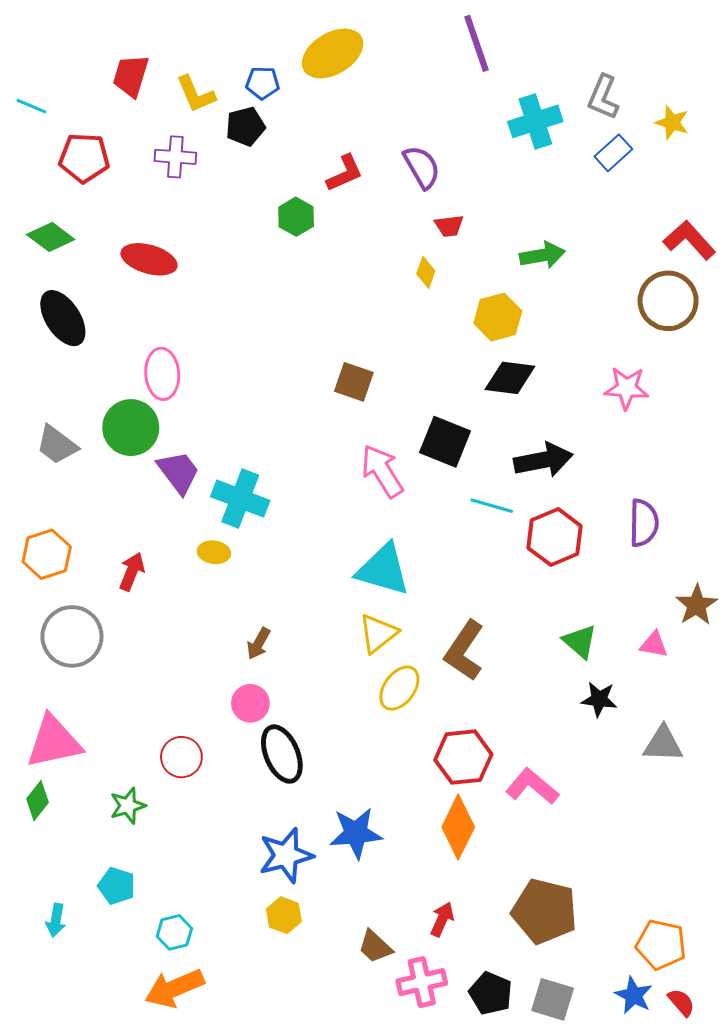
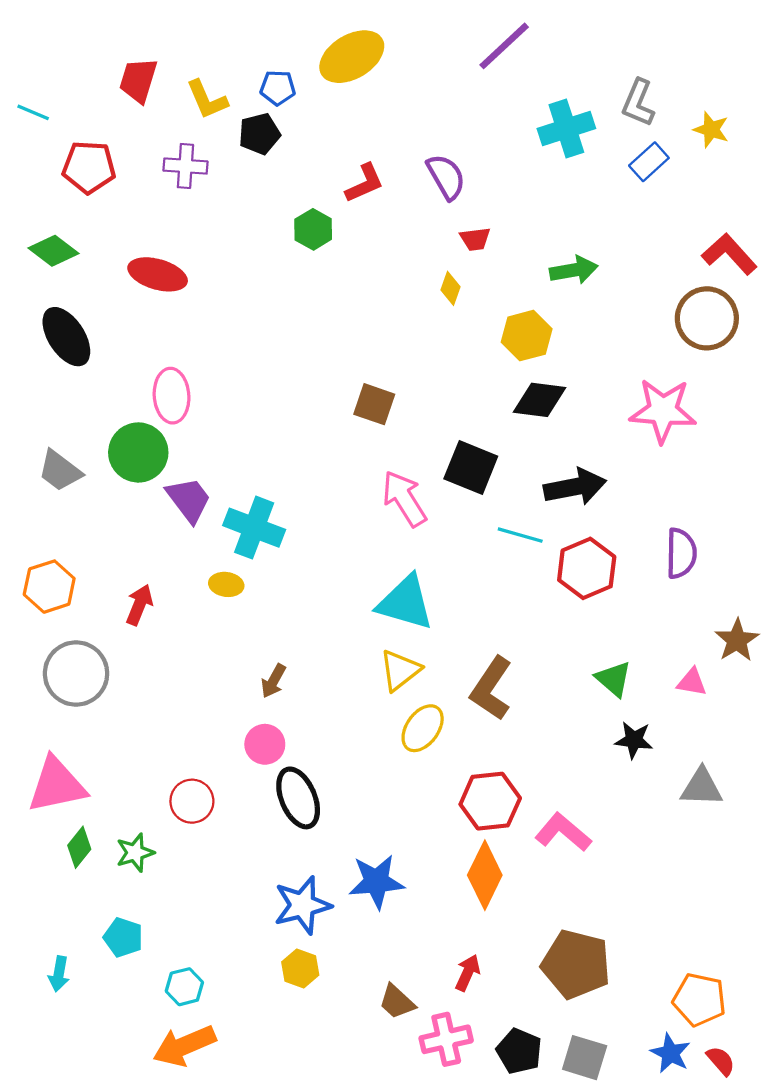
purple line: (476, 43) -> (504, 46), turned 66
pink star: (627, 388) -> (663, 411), size x1.4
green diamond: (38, 801) -> (79, 847), moved

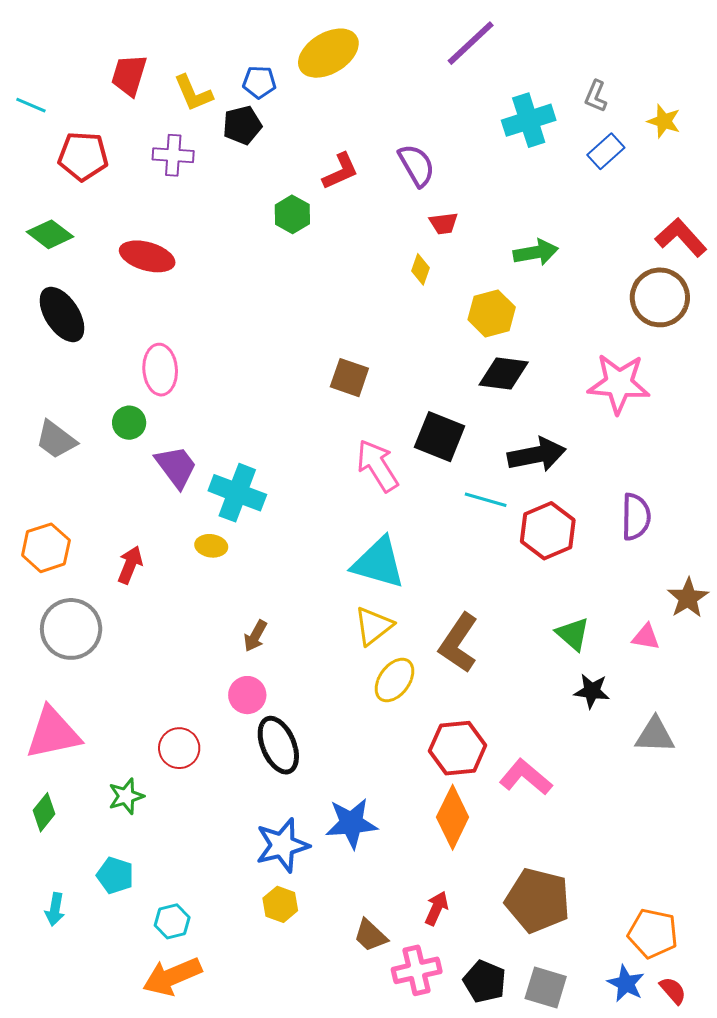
gray L-shape: (638, 103) -> (596, 96), size x0.7
green circle: (138, 452) -> (129, 423), size x0.6
green diamond: (79, 847) -> (44, 812), moved

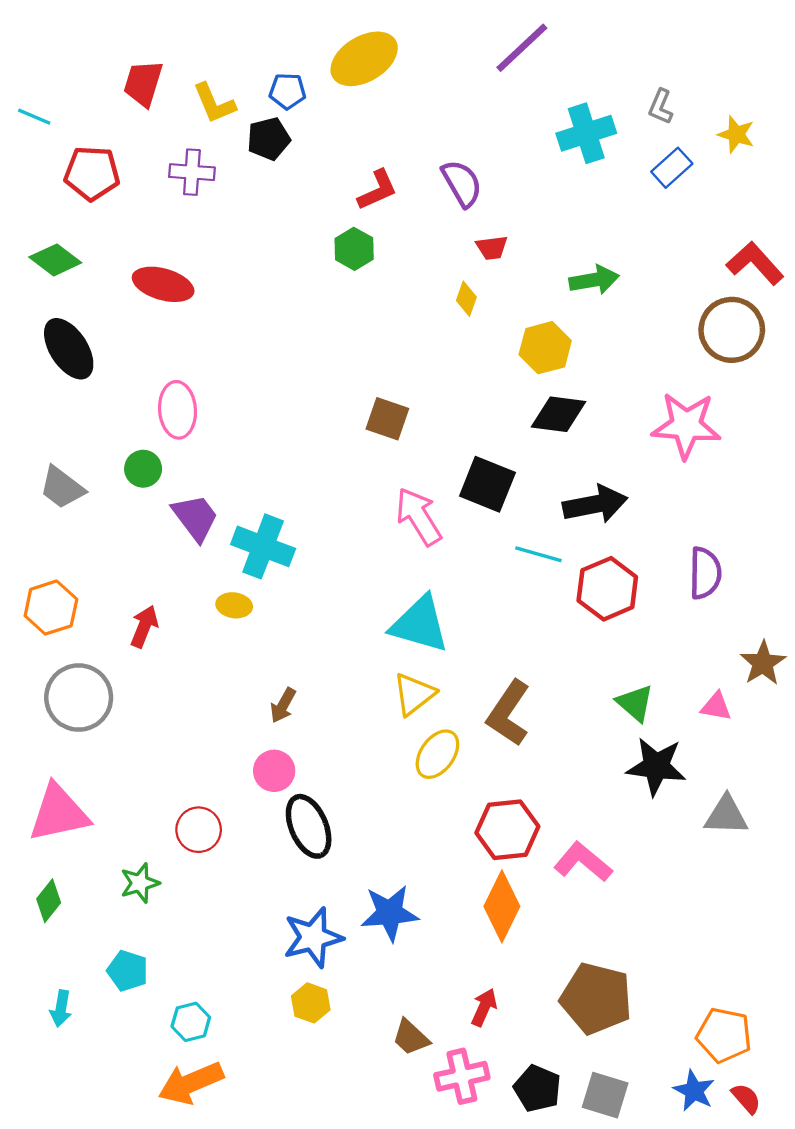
green hexagon: (292, 214) -> (354, 249), moved
black star: (592, 691) -> (656, 766), size x1.5

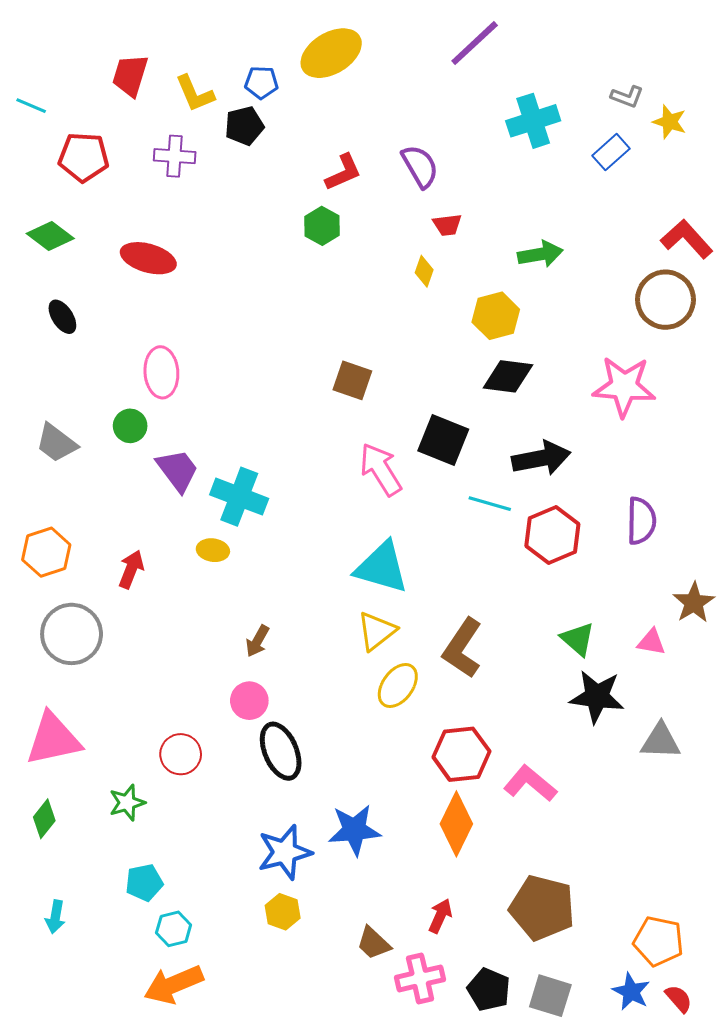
gray L-shape: (661, 107) -> (627, 97), moved, turned -92
black ellipse: (69, 349) -> (62, 317), size x0.6
cyan pentagon: (128, 971) -> (144, 882), moved, turned -30

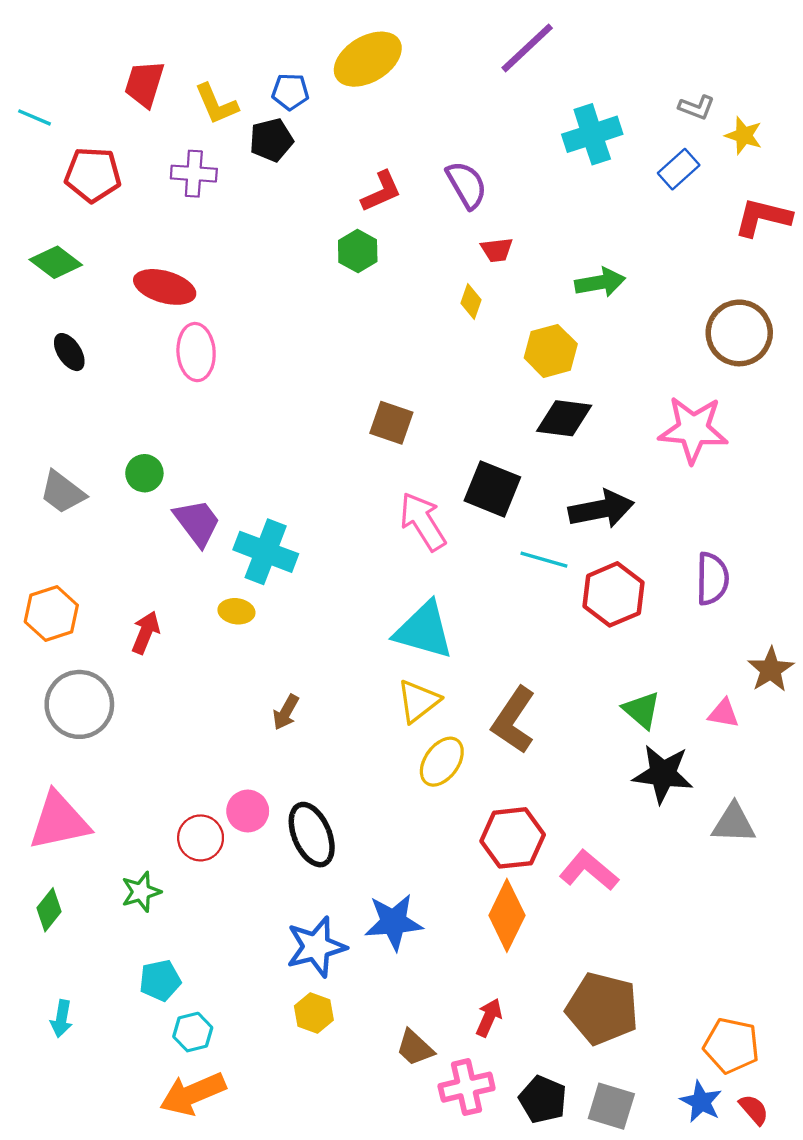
red L-shape: (687, 239) -> (763, 217), moved, turned -34
pink ellipse: (161, 372) -> (196, 352), moved
pink circle: (249, 701) -> (248, 811), moved

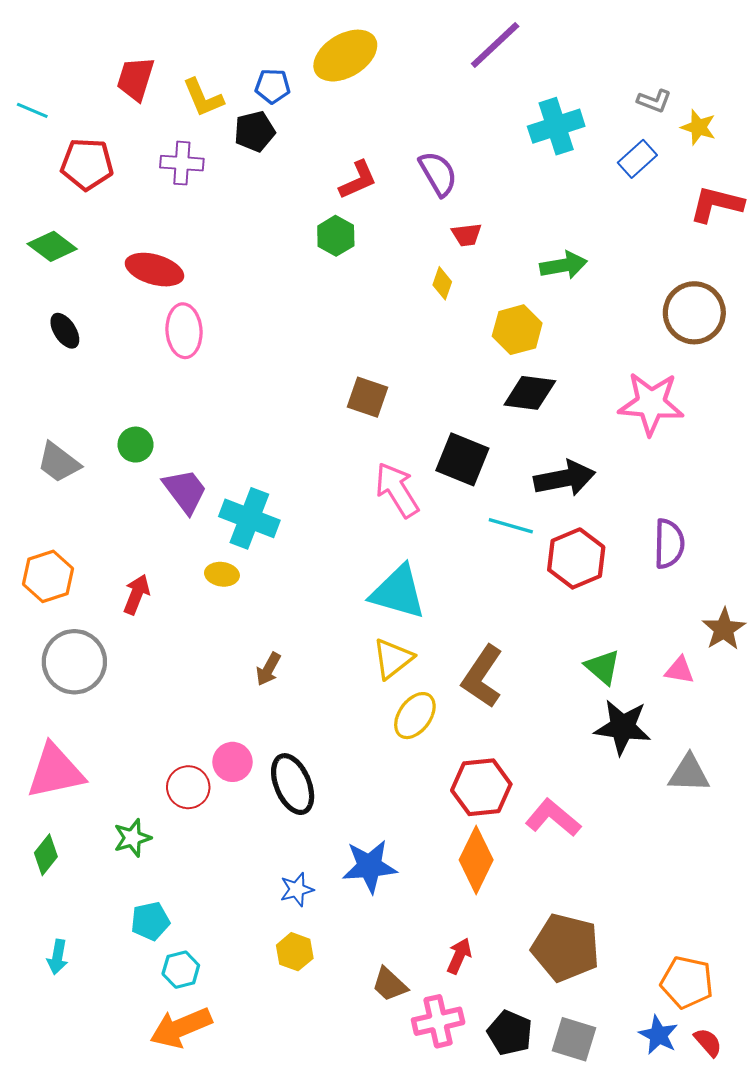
blue star: (316, 947) -> (297, 889), size x0.6

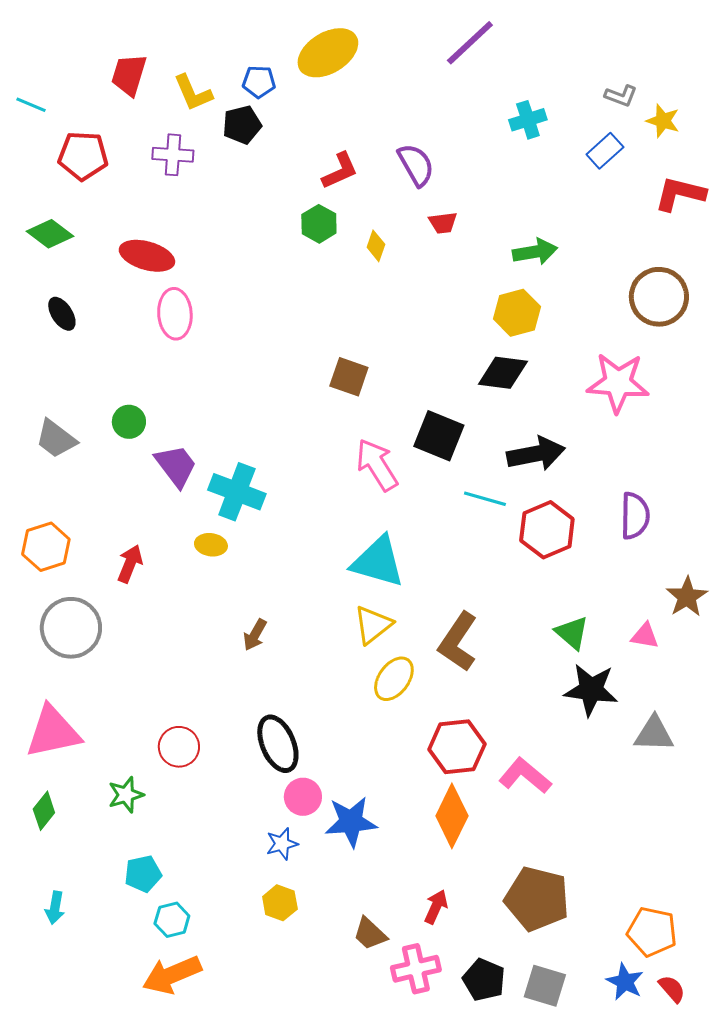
cyan cross: (556, 126) -> (528, 120), size x0.7
yellow diamond: (442, 283) -> (376, 246), moved
yellow hexagon: (517, 330) -> (517, 313), moved
pink circle: (232, 762) -> (303, 797), moved

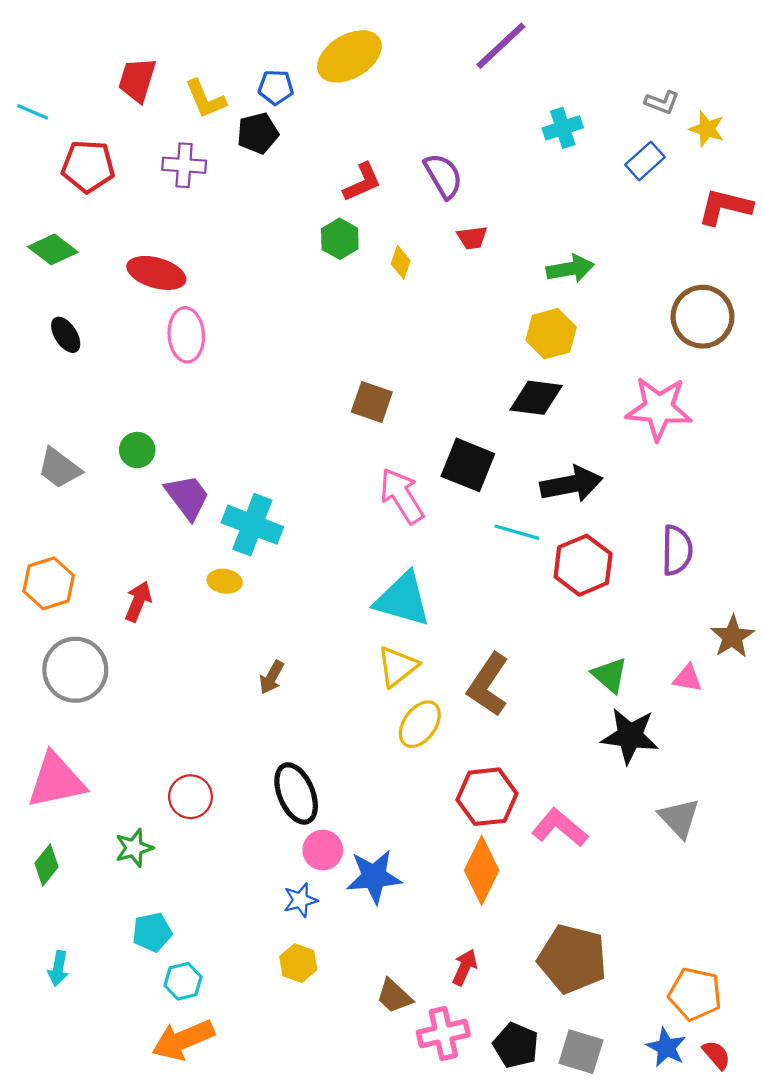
gray triangle: (654, 734) -> (679, 818), moved, turned 45

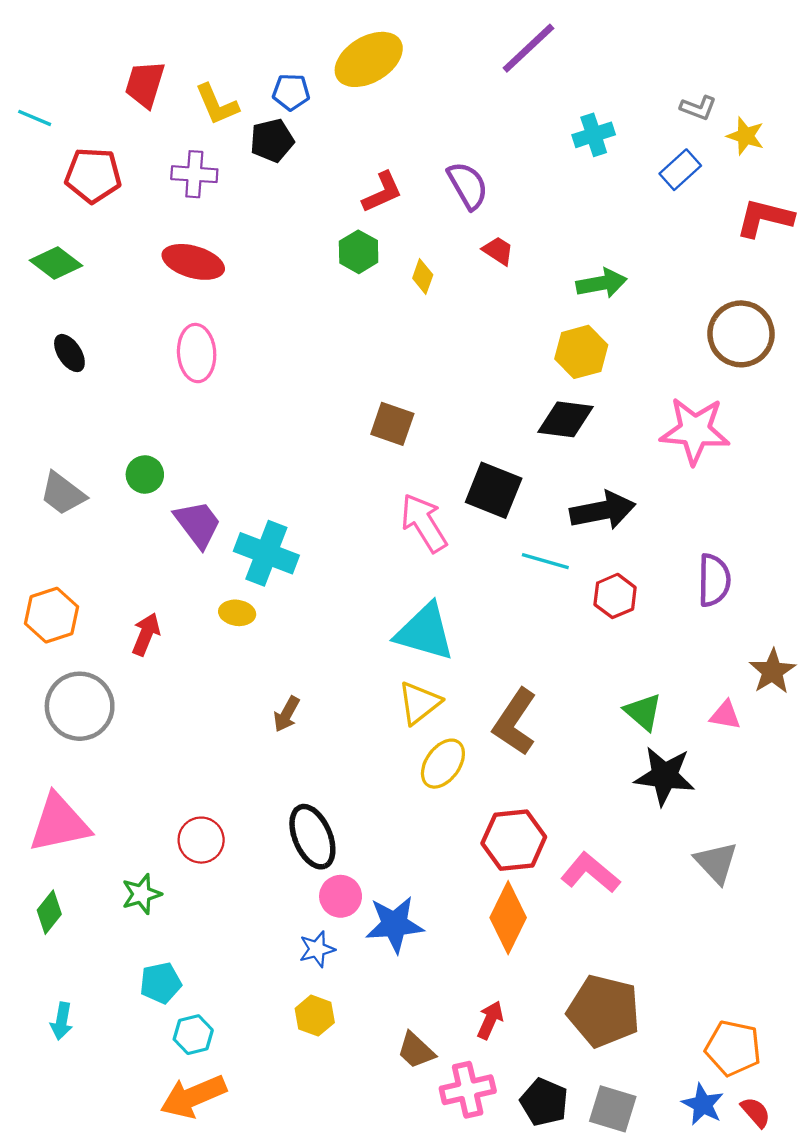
red trapezoid: (472, 238) -> (498, 251), turned -140
red ellipse: (156, 273) -> (193, 262), moved
red hexagon: (583, 565) -> (615, 596), size x0.7

